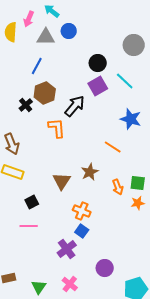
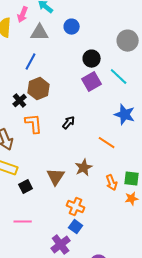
blue circle: (69, 31) -> (72, 27), moved
black arrow: (75, 106) -> (69, 123), moved, size x0.6
orange L-shape: (57, 128) -> (34, 124), moved
black square: (32, 202) -> (26, 187), moved

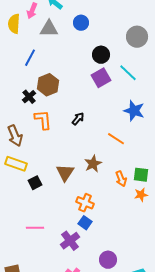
blue line: (31, 62) -> (30, 58), moved
pink line: (23, 222) -> (35, 228), moved

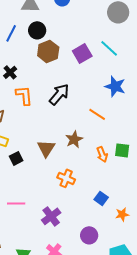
black circle: (101, 55) -> (37, 30), moved
brown hexagon: (48, 85) -> (48, 51), moved
black arrow: (78, 119) -> (59, 94), size x1.6
orange star: (141, 195) -> (122, 214), moved
blue square: (85, 223) -> (101, 198), moved

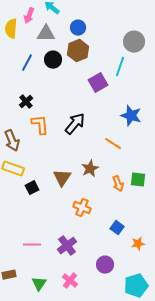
cyan line: (109, 48) -> (120, 67), moved, turned 66
brown hexagon: (48, 51) -> (78, 51), moved
pink line: (16, 203) -> (32, 245), moved

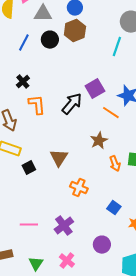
purple square: (98, 83) -> (95, 89), moved
orange line: (113, 144) -> (111, 113), moved
brown star: (90, 169) -> (99, 141), moved

